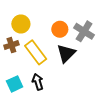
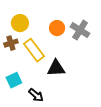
black triangle: (66, 53) -> (56, 68), moved, turned 42
black arrow: (38, 82) -> (36, 95), moved, turned 147

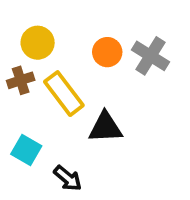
cyan square: (14, 80) -> (26, 150), turned -35

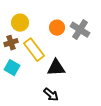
cyan square: (26, 150) -> (12, 68), moved
black arrow: (68, 178) -> (51, 95), moved

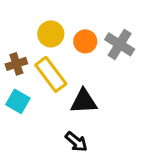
yellow circle: (20, 23) -> (51, 34), moved

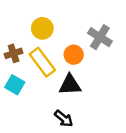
orange circle: (85, 41) -> (74, 55), moved

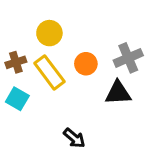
gray cross: (100, 37) -> (128, 58), moved, turned 35
black triangle: (70, 85) -> (118, 93), moved

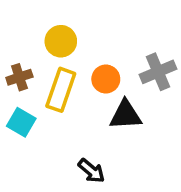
yellow rectangle: (49, 72) -> (61, 90), turned 56
black triangle: (118, 93) -> (126, 115), moved

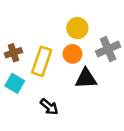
yellow circle: (61, 41) -> (77, 28), moved
black arrow: (91, 171) -> (49, 107), moved

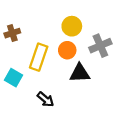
brown cross: (13, 53) -> (12, 33), moved

